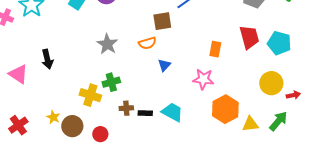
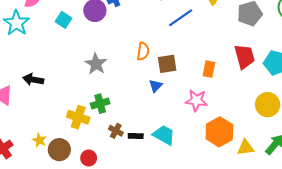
brown square: (162, 21) -> (167, 64), moved
orange semicircle: (147, 43) -> (143, 51), moved, turned -66
black arrow: (47, 59) -> (33, 80), turned 114
brown cross: (126, 108) -> (116, 131), turned 32

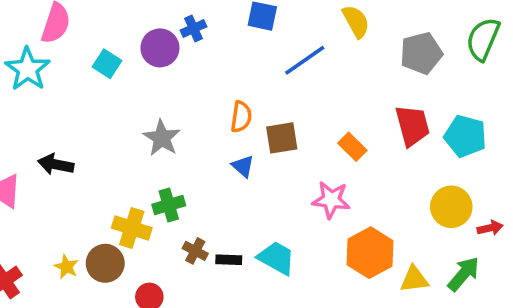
orange rectangle: (209, 69) -> (352, 147), turned -56
blue triangle: (156, 86) -> (243, 166), moved, turned -32
brown circle: (59, 150) -> (105, 263), moved

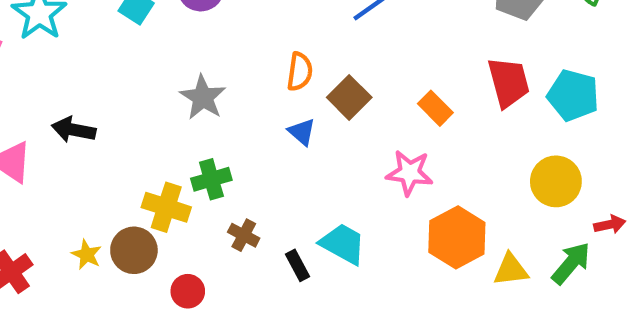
brown square: (282, 138) -> (349, 97), turned -36
red arrow: (490, 228) -> (610, 224), moved
black rectangle: (229, 260) -> (298, 265), moved, turned 60

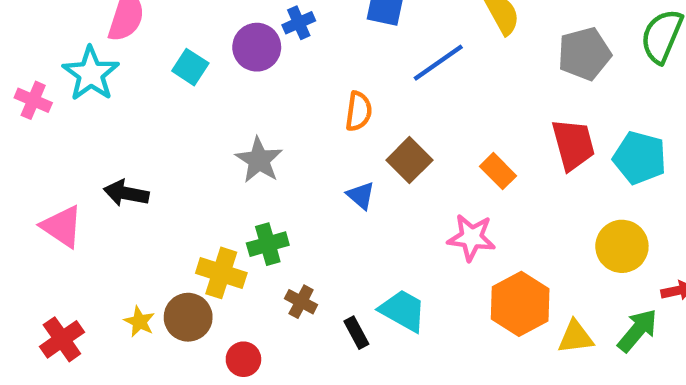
orange semicircle: (300, 72) -> (359, 111), moved

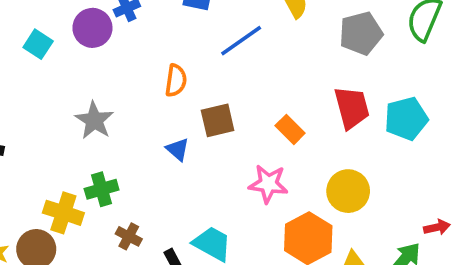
cyan pentagon: (640, 158) -> (406, 119), turned -30
brown square: (409, 160) -> (218, 120), turned 32
yellow circle: (622, 246) -> (348, 191), moved

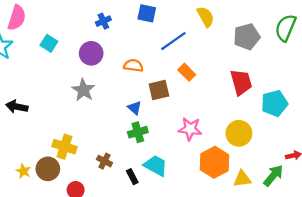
purple circle: (92, 28) -> (91, 53), moved
orange semicircle: (176, 80) -> (133, 66), turned -90
cyan pentagon: (406, 119) -> (274, 103), moved
orange rectangle: (290, 129) -> (187, 72), moved
green cross: (102, 189) -> (138, 132), moved

